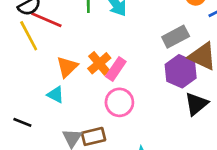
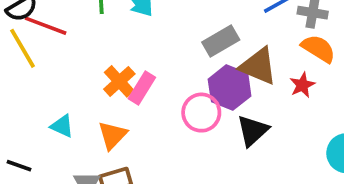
orange triangle: (67, 67) -> (112, 135), moved
pink circle: (119, 102) -> (201, 113), moved

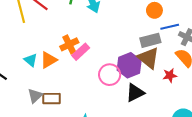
gray rectangle: (221, 41) -> (150, 40), moved
orange triangle: (112, 135) -> (49, 60), moved

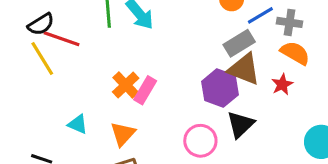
orange triangle: (49, 60) -> (123, 134), moved
pink circle: (110, 75) -> (200, 141), moved

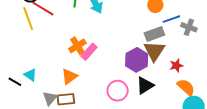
orange semicircle: (295, 53) -> (186, 87), moved
brown triangle: (244, 69) -> (154, 51), turned 30
cyan triangle: (78, 124) -> (30, 75), moved

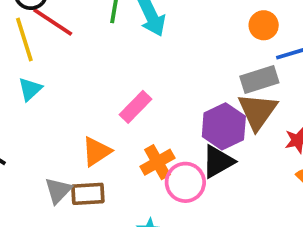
orange cross: (77, 46) -> (157, 162), moved
cyan triangle: (30, 75) -> (30, 89), moved, turned 40
black triangle: (145, 85) -> (218, 161), moved

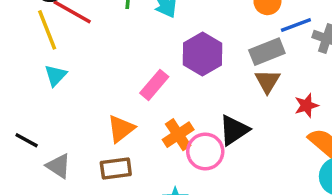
brown triangle: (258, 111) -> (267, 81), size x0.7
purple hexagon: (224, 126) -> (203, 54), moved
gray triangle: (58, 190) -> (58, 166), moved, turned -36

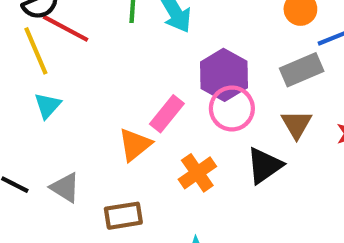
brown triangle: (267, 81) -> (297, 124), moved
orange triangle: (121, 129) -> (135, 145), moved
pink circle: (205, 152) -> (232, 108), moved
gray triangle: (58, 166) -> (65, 188), moved

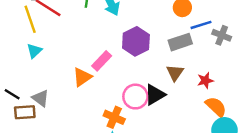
pink circle: (232, 108) -> (135, 97), moved
orange cross: (197, 173) -> (114, 117), moved, turned -36
brown rectangle: (123, 216) -> (25, 112), moved

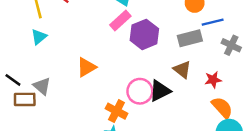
gray cross: (222, 35) -> (231, 45), moved
pink rectangle: (102, 61) -> (120, 20), moved
brown triangle: (175, 73) -> (182, 70), turned -30

